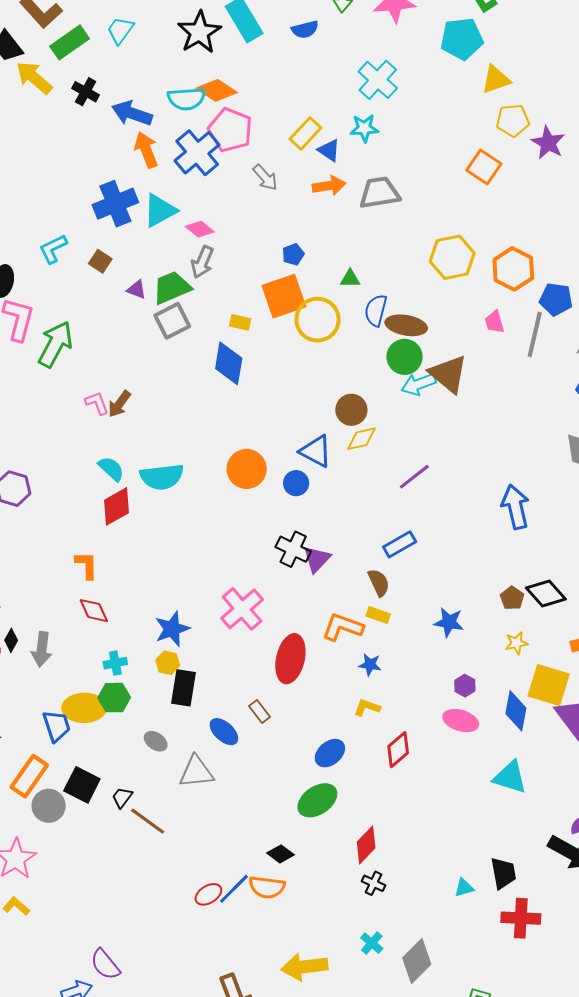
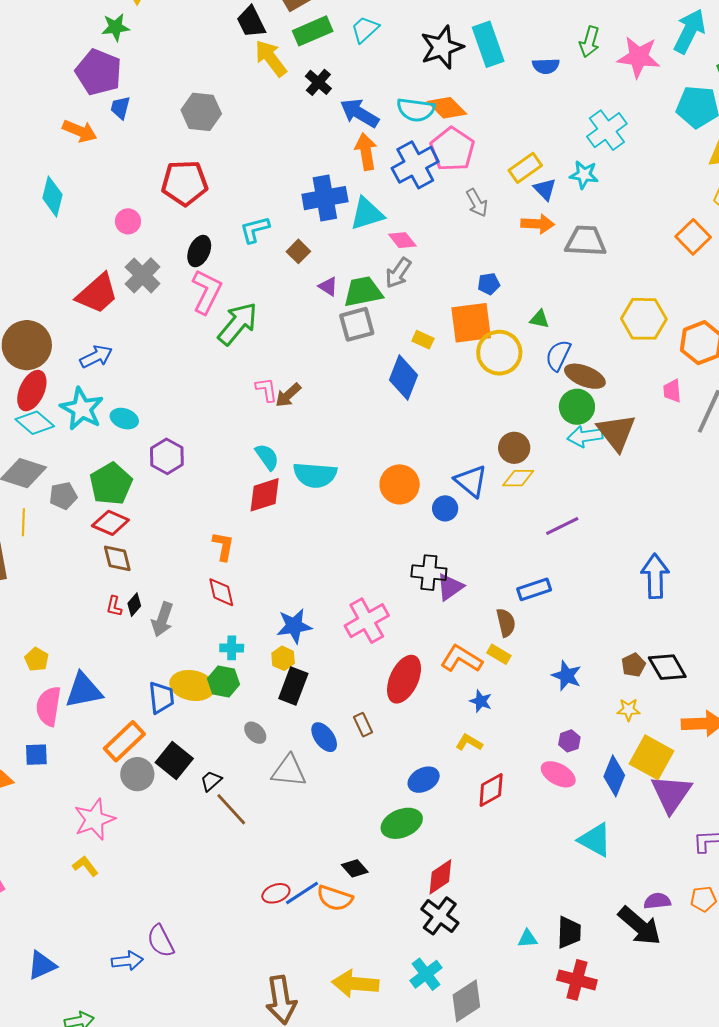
black cross: (293, 549) -> (429, 573), turned -32
black cross: (374, 883) -> (440, 916), size x1.6
cyan cross: (372, 943) -> (426, 974), size x1.4

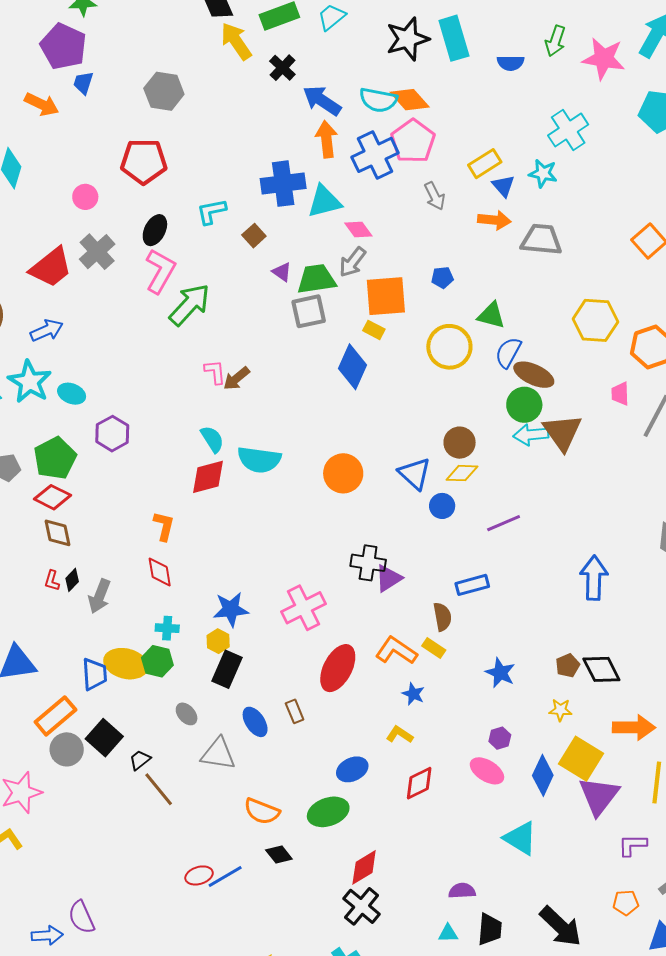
green triangle: (540, 319) -> (491, 315), size x1.4
orange square: (471, 323) -> (386, 296), moved
blue circle: (445, 508) -> (442, 506), moved
orange semicircle: (335, 898) -> (262, 811), moved
purple semicircle: (657, 901) -> (462, 891), moved

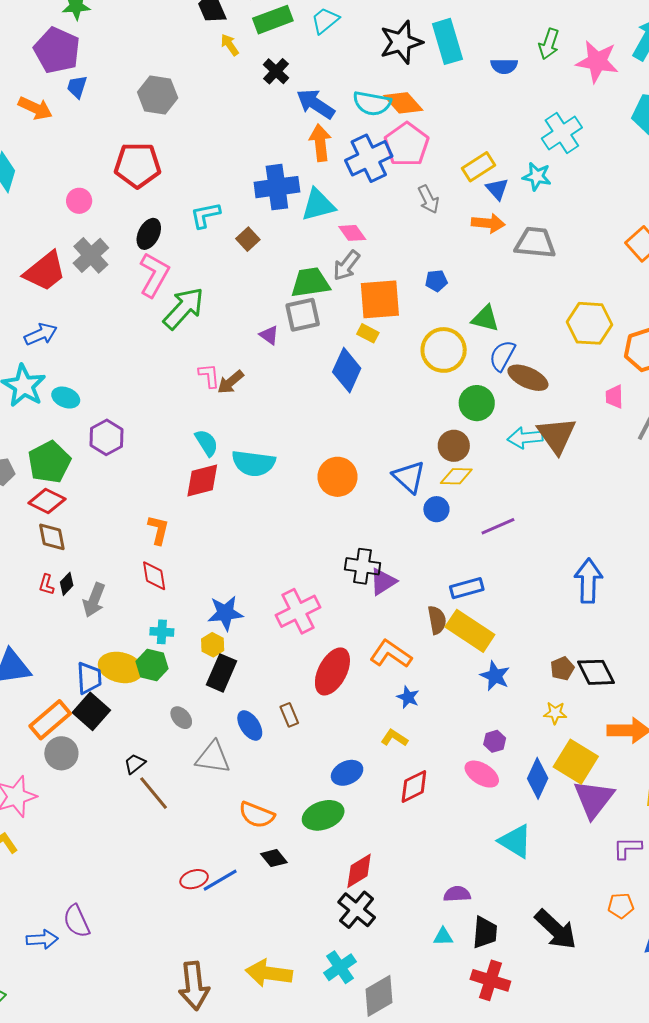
yellow arrow: (236, 41) -> (230, 45), size x0.6
purple triangle: (282, 272) -> (269, 335), moved
green circle: (524, 405) -> (477, 403), moved
yellow rectangle: (434, 648) -> (470, 631), moved, size x2.0
black square: (104, 738) -> (91, 711), moved

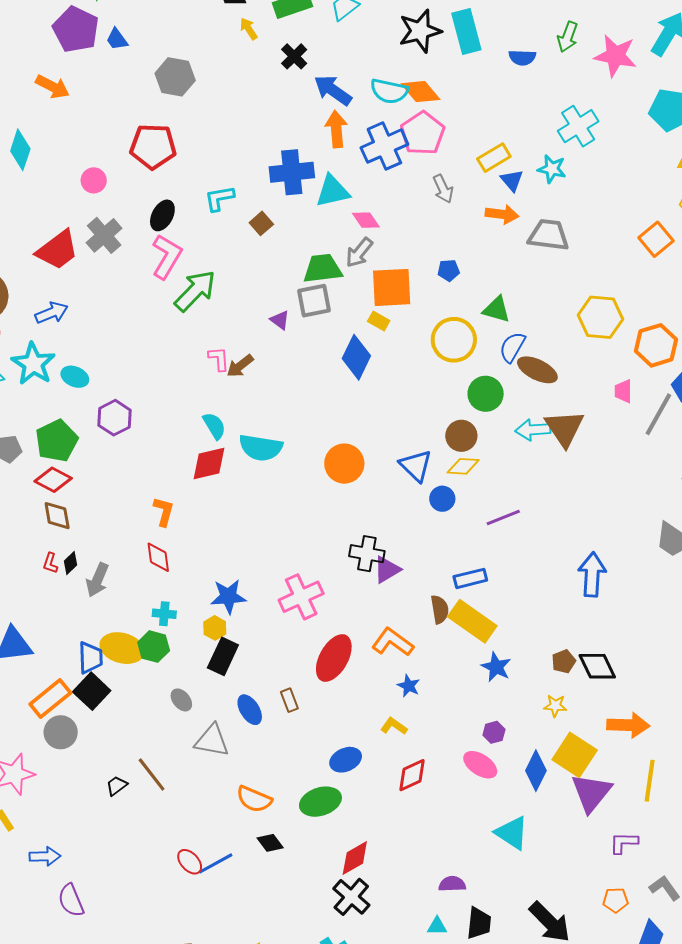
blue trapezoid: (77, 87) -> (117, 39), moved, turned -55
black trapezoid: (135, 764) -> (117, 786), moved
red ellipse: (194, 879) -> (190, 862), turned 64
blue arrow: (42, 939) -> (45, 856), moved

